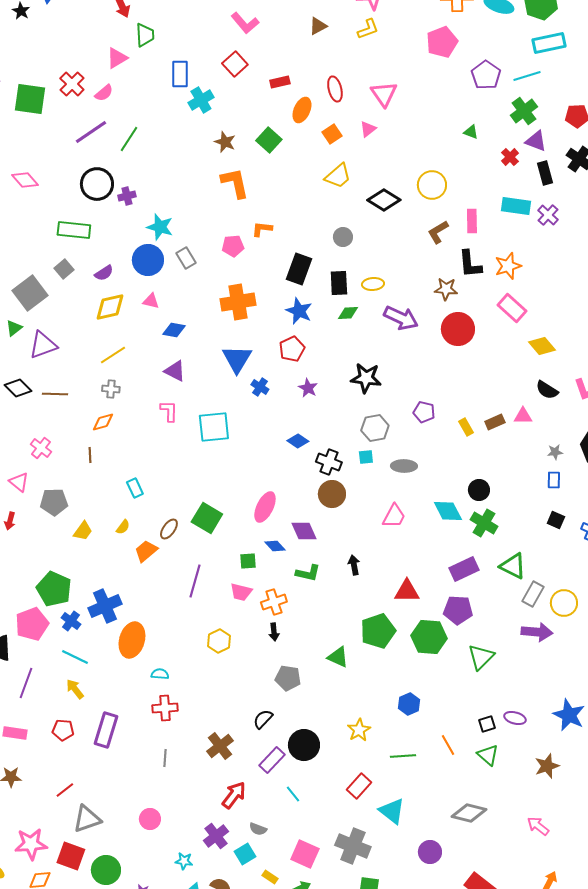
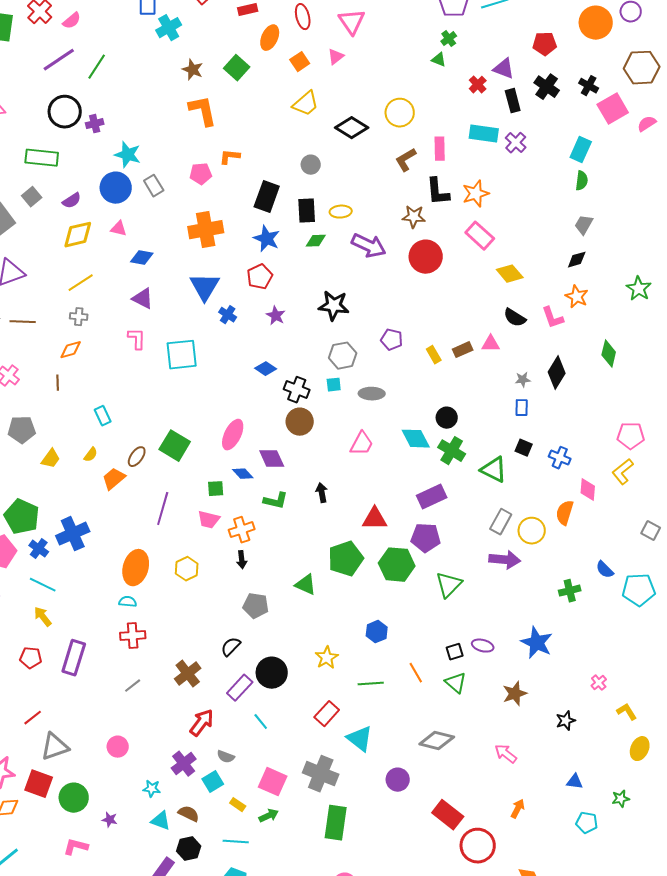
green cross: (524, 111) -> (449, 39), moved, size x0.6
green triangle: (513, 566) -> (494, 470), moved
orange ellipse: (132, 640) -> (136, 568), moved
gray line: (165, 758) -> (133, 686), turned 48

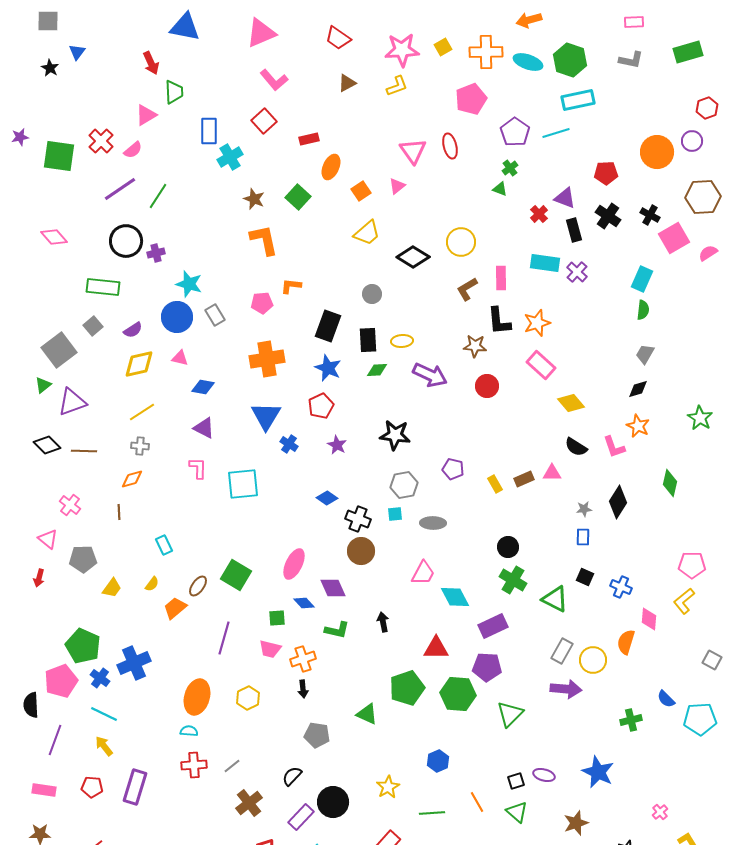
red ellipse: (303, 17) -> (450, 146), moved
red circle: (426, 257) -> (487, 386), size x0.7
cyan diamond: (416, 439) -> (455, 597), moved
gray line: (133, 686) -> (232, 766), moved

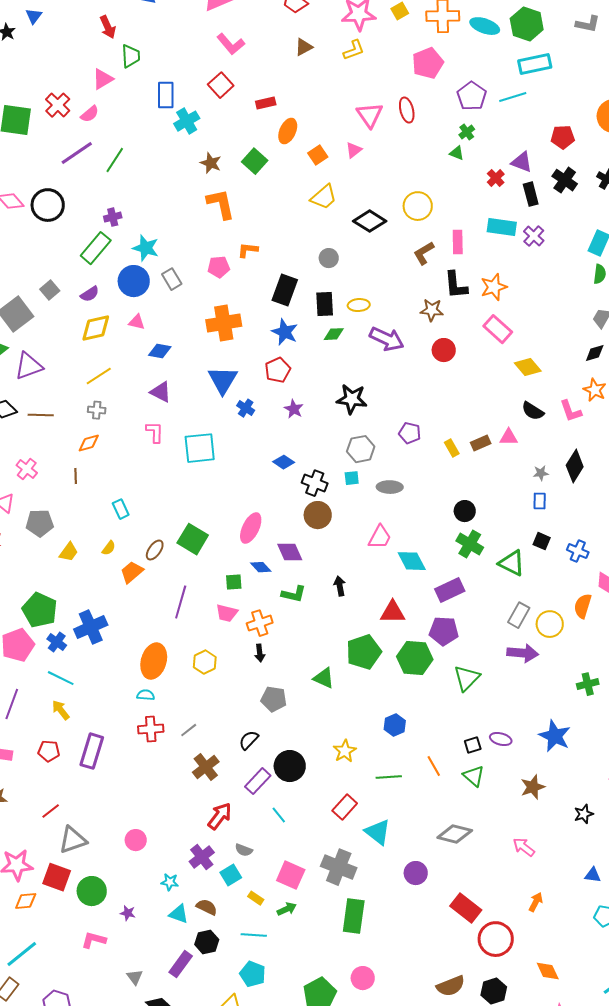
black circle: (126, 241) -> (48, 205), moved
green rectangle: (103, 287) -> (96, 248), moved, turned -56

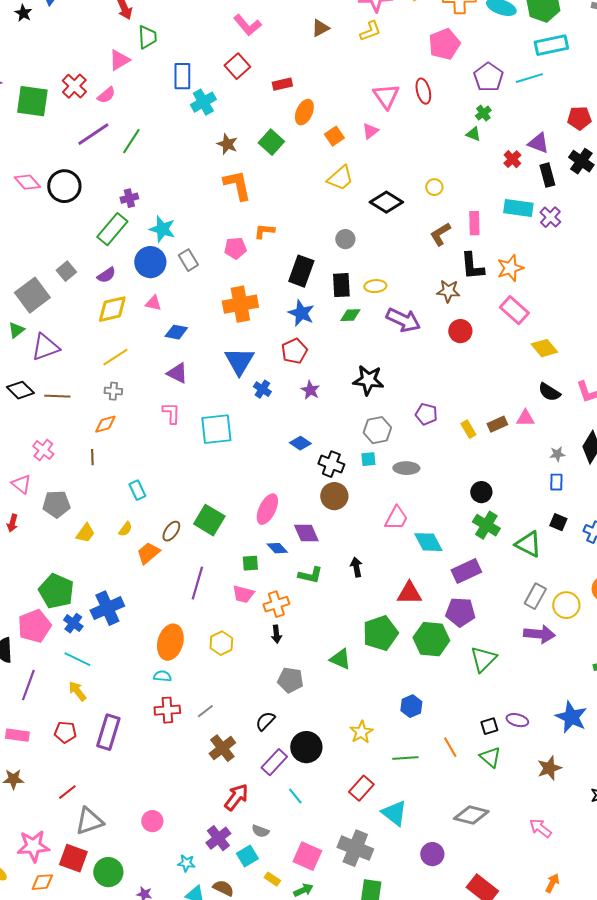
yellow circle: (418, 206) -> (434, 187), size x0.6

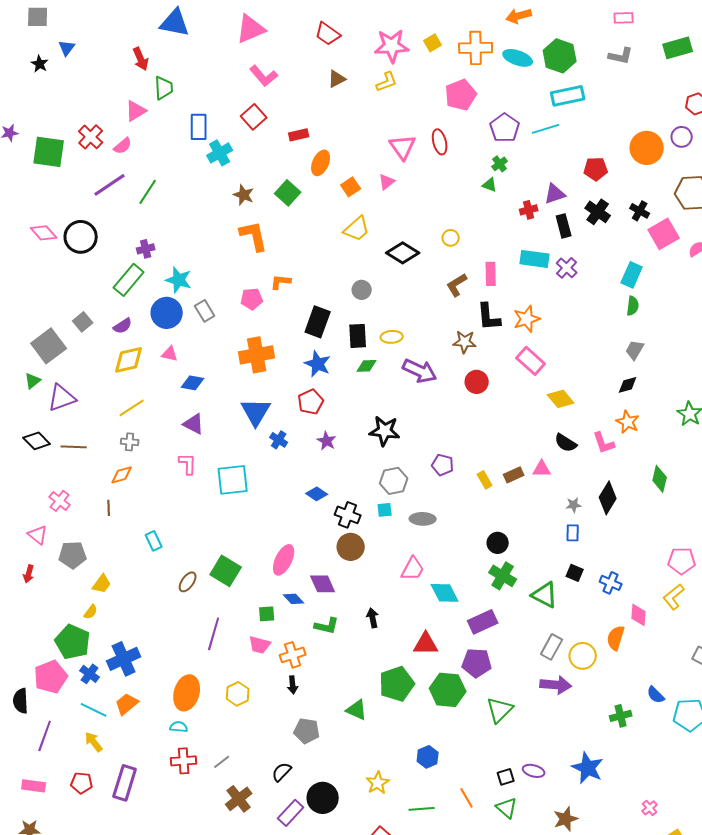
purple triangle: (538, 143) -> (555, 194), turned -40
red cross: (512, 159) -> (529, 210), turned 30
yellow semicircle: (125, 529) -> (91, 612), moved
orange trapezoid: (148, 553) -> (127, 704), moved

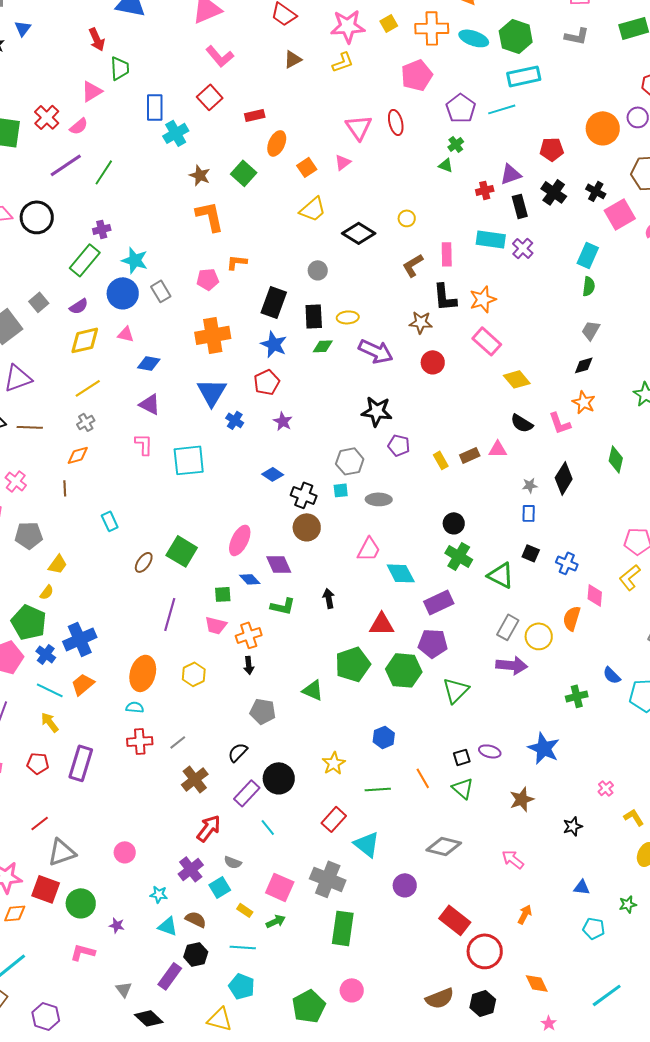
black star: (385, 431) -> (377, 411), moved
gray cross: (130, 442) -> (86, 422), turned -36

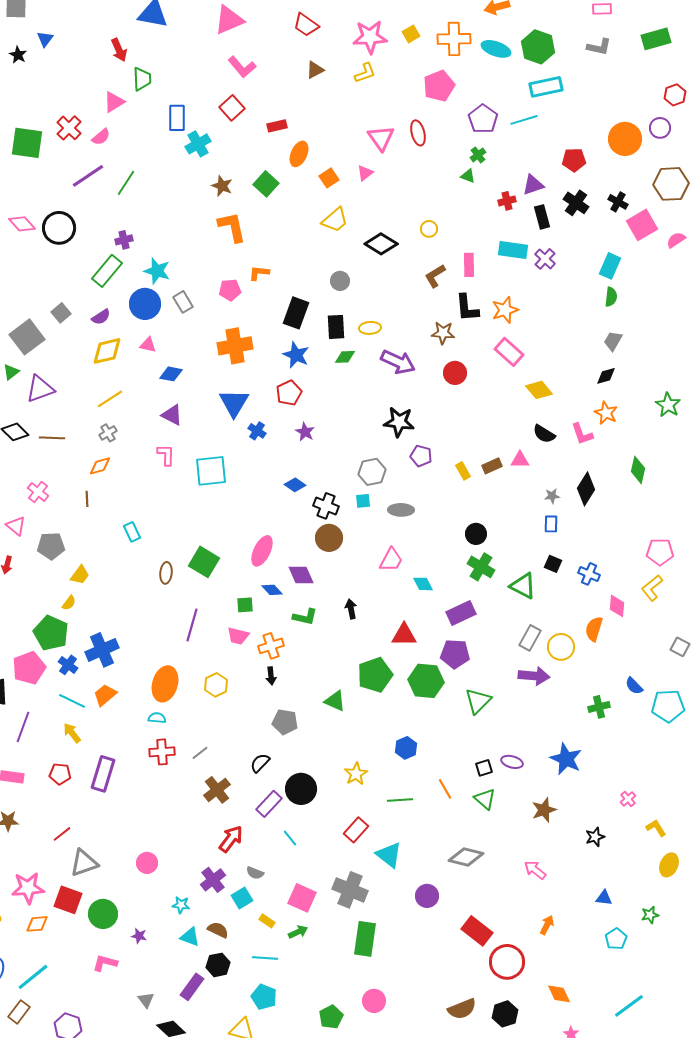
brown ellipse: (144, 562) -> (166, 573), turned -30
cyan diamond: (401, 573) -> (423, 584), size x0.7
cyan pentagon: (594, 928) -> (616, 939), turned 30
green pentagon: (309, 1006) -> (331, 1017), size x0.7

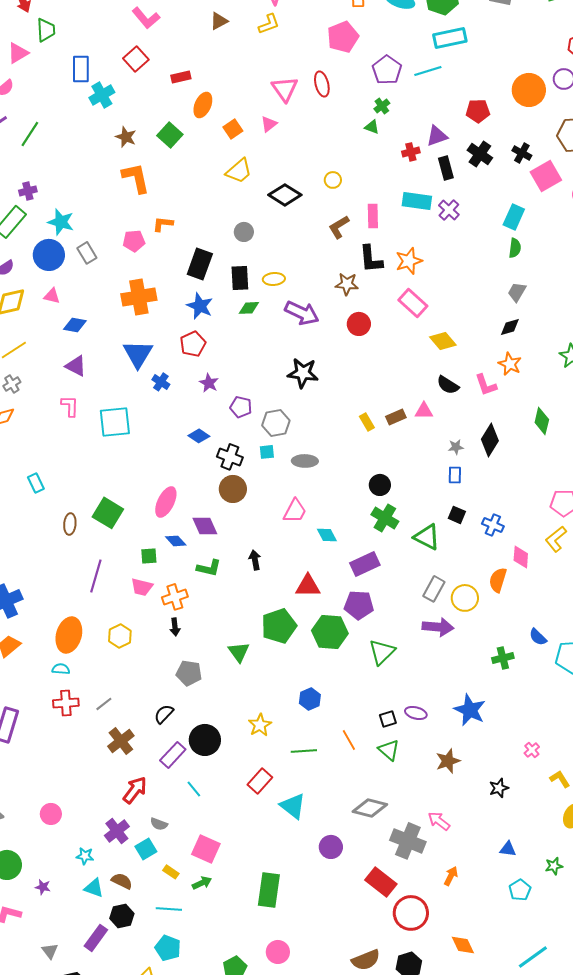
purple pentagon: (421, 456) -> (241, 407), moved
green triangle: (335, 701) -> (239, 652), turned 30
gray cross: (350, 890) -> (408, 841), moved

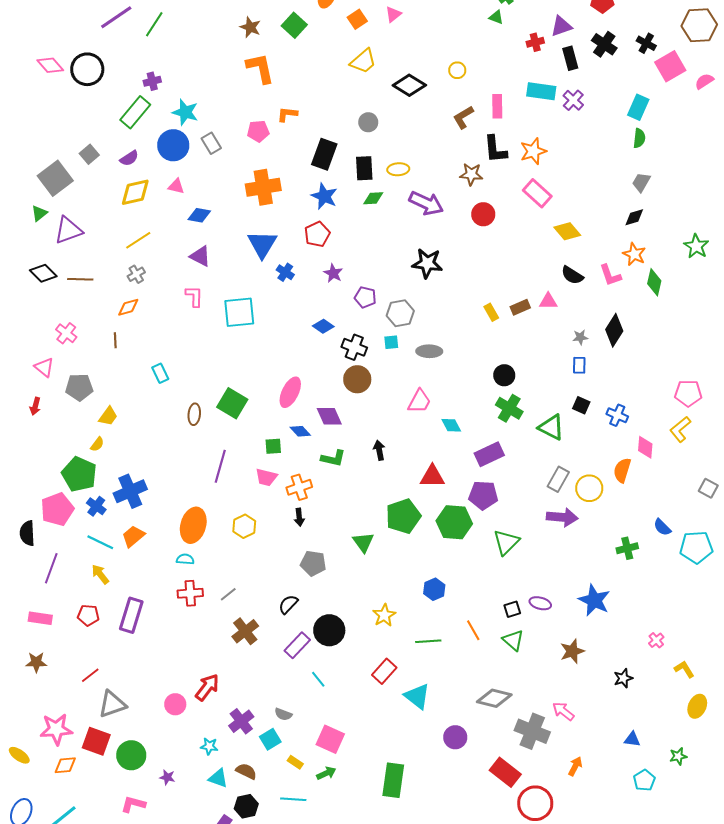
green diamond: (542, 421) -> (654, 282), moved
red arrow: (135, 790) -> (207, 687), moved

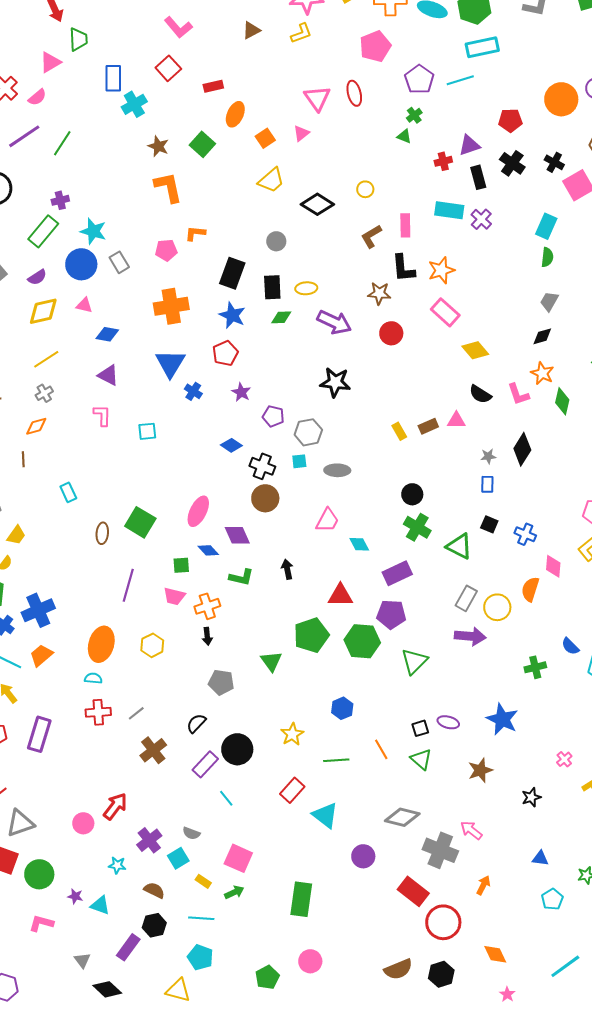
cyan square: (239, 312) -> (147, 431), size x0.6
cyan triangle: (218, 778) -> (100, 905), moved

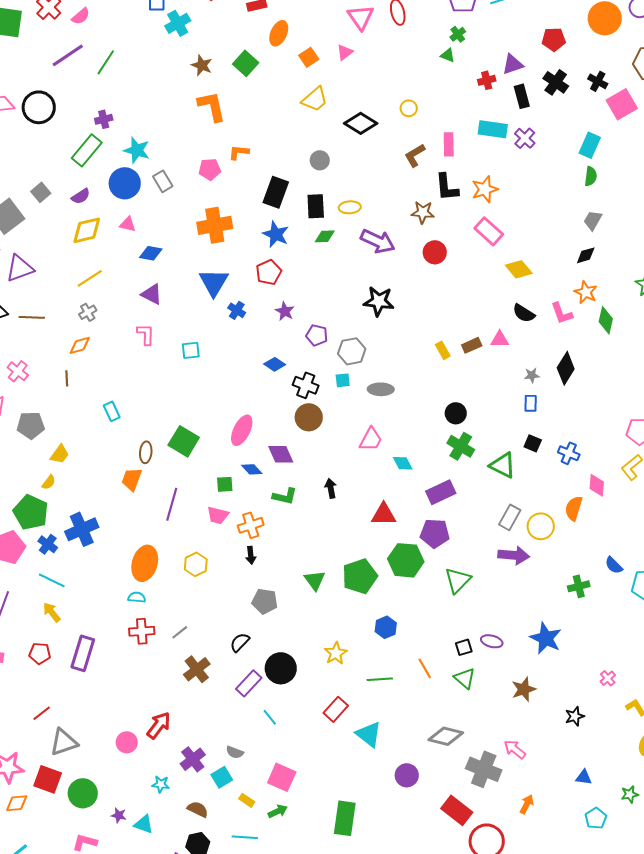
green pentagon: (311, 635) -> (360, 576), moved
orange trapezoid: (41, 655) -> (132, 479), moved, turned -30

